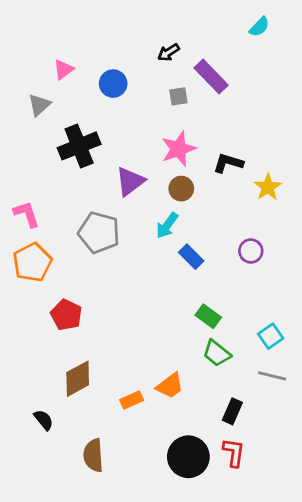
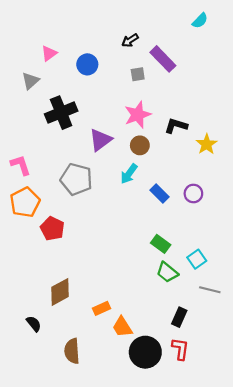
blue rectangle: (191, 257) -> (160, 194), moved
red pentagon: (66, 315) -> (52, 229), moved
cyan square: (271, 336) -> (197, 259), moved
orange trapezoid: (170, 386) -> (122, 327), moved, turned 95

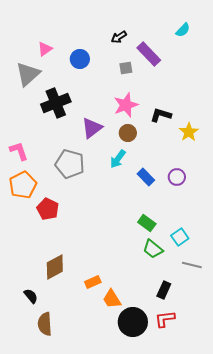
cyan semicircle: (200, 21) -> (183, 30), moved
gray triangle: (30, 81) -> (28, 74), size x1.5
red L-shape: (180, 349) -> (165, 319), turned -105
brown semicircle: (72, 351) -> (45, 324), moved

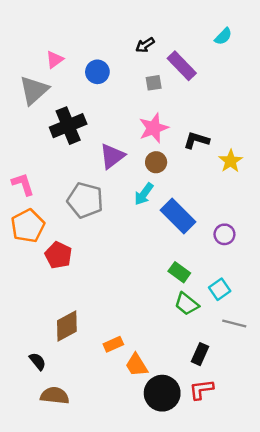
blue rectangle: (146, 177) -> (178, 216), size x1.6
purple circle: (177, 177) -> (224, 234), moved
brown semicircle: (45, 324) -> (55, 396), turned 100

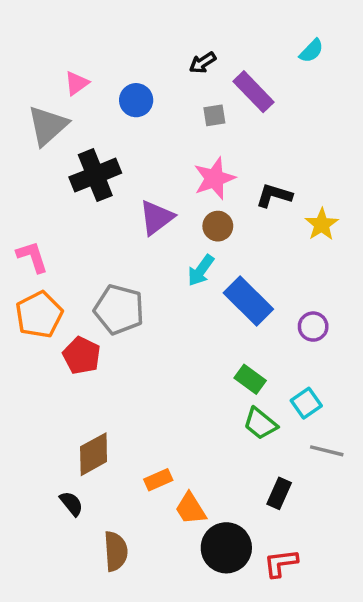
gray pentagon: (85, 200) -> (119, 310), moved
black semicircle: (38, 361) -> (71, 504), moved
red L-shape: (201, 389) -> (281, 563), moved
brown semicircle: (55, 396) -> (116, 551), moved, turned 80

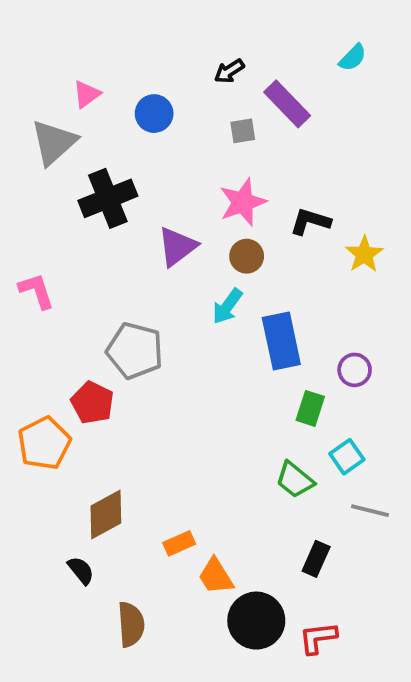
blue rectangle: (248, 301) -> (281, 341), turned 33
orange pentagon: (39, 315) -> (44, 443), moved
green rectangle: (250, 379) -> (310, 408), moved, turned 72

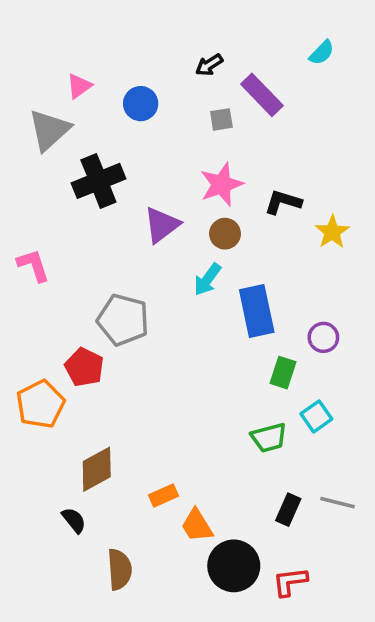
green trapezoid: (295, 480) -> (269, 438), turned -54
gray line: (370, 511) -> (337, 503), moved

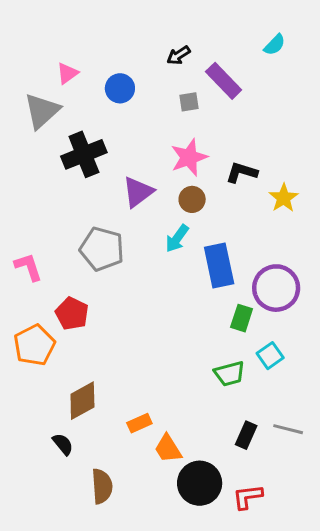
pink L-shape: (33, 265) -> (28, 267), moved
gray pentagon: (123, 320) -> (102, 249), moved
purple circle: (323, 337) -> (276, 288), size x1.8

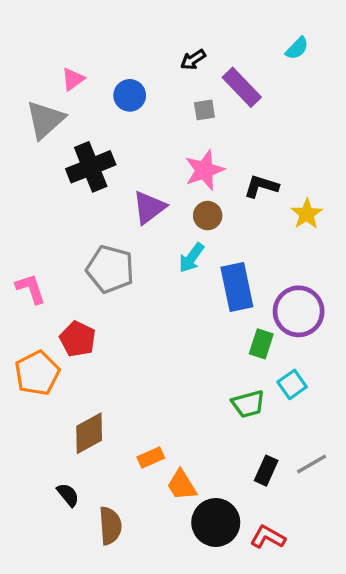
gray line: (288, 429) -> (312, 464), turned -44
black semicircle: (63, 444) -> (68, 495), moved
red L-shape: (248, 497) -> (268, 537), turned 36

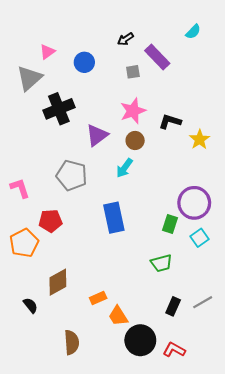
blue rectangle: (237, 287) -> (114, 218), moved
red pentagon: (78, 339) -> (50, 221), turned -30
cyan square: (292, 384) -> (200, 238), moved
black semicircle: (68, 495) -> (30, 305), moved

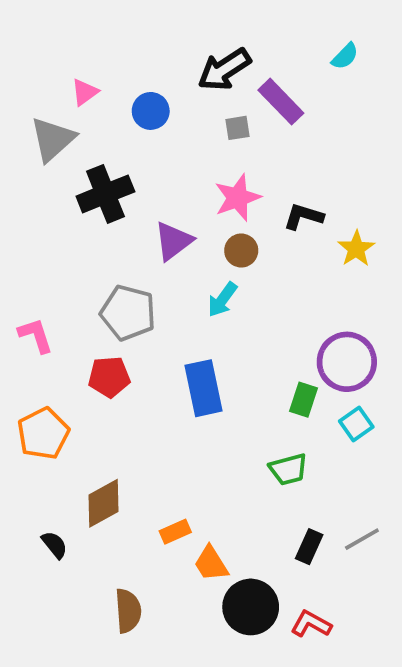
black arrow: (126, 39) -> (224, 69), size x1.8
red pentagon: (50, 221) -> (109, 377), moved

